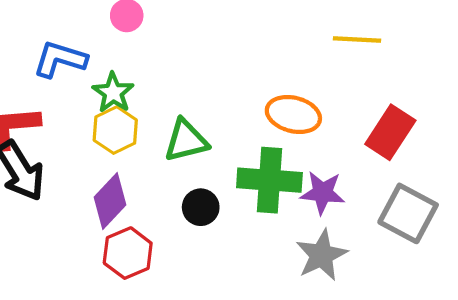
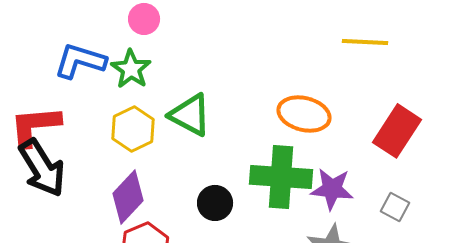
green star: (113, 93) -> (131, 69), moved
green triangle: (186, 141) -> (190, 115), moved, turned 42
gray square: (408, 213) -> (395, 207), moved, size x0.5

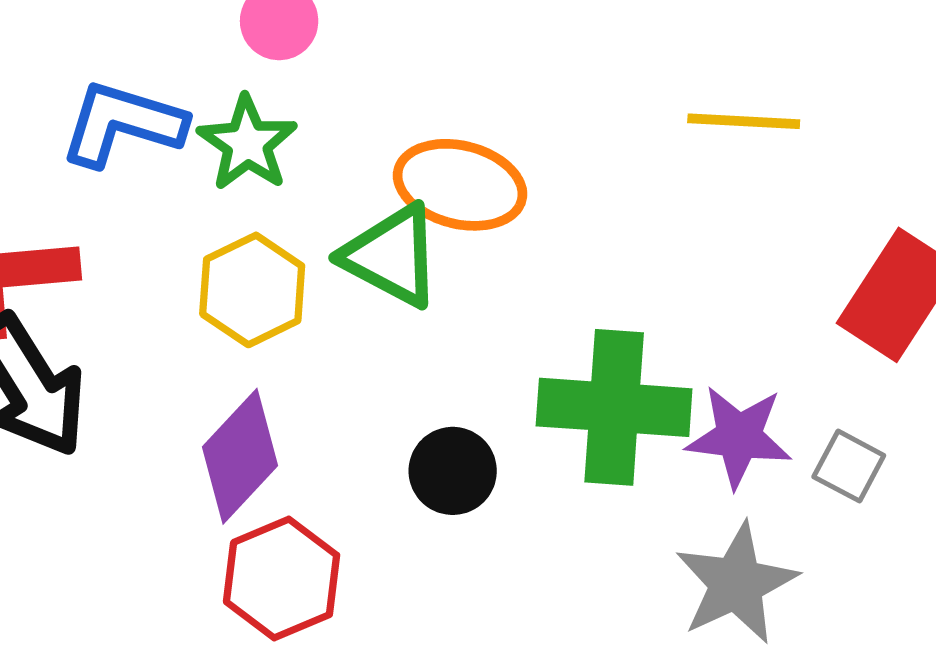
yellow line: (365, 42) -> (744, 121), moved
orange ellipse: (304, 114) -> (460, 185), moved
gray square: (395, 207) -> (849, 466), moved

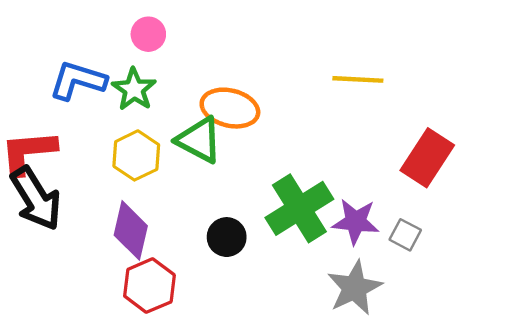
green cross: (614, 407) -> (299, 208), turned -36
purple diamond: (240, 456) -> (131, 230), turned -30

